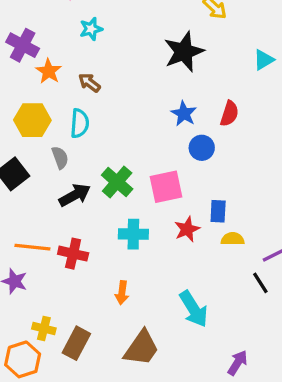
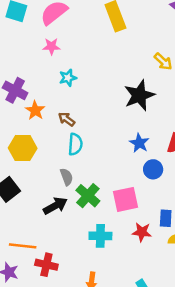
cyan semicircle: (80, 123) -> (75, 144), moved
gray semicircle: (60, 158) -> (67, 177), moved
red star: (187, 229) -> (142, 232), turned 30
red cross: (73, 254) -> (46, 265), moved

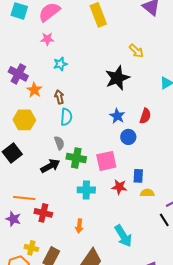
brown arrow: (67, 119) -> (59, 97), turned 40
green cross: (88, 196) -> (76, 158), turned -30

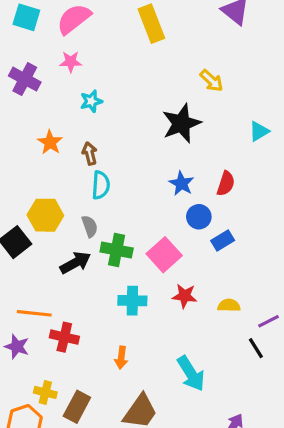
purple cross: (18, 74) -> (25, 79), moved
yellow hexagon: (24, 120) -> (45, 215), moved
pink square: (106, 161) -> (164, 255), turned -30
blue rectangle: (138, 176) -> (223, 240), moved, turned 56

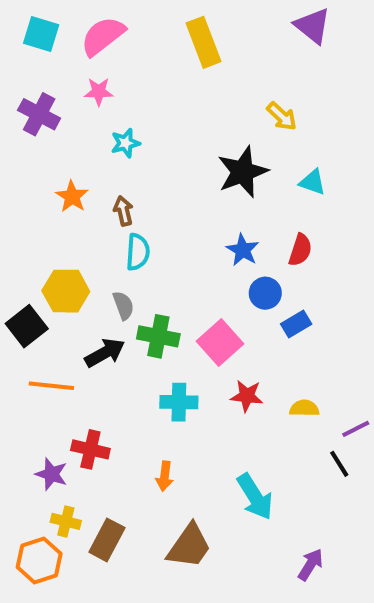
cyan triangle: (259, 131) -> (313, 182), moved, turned 50
orange line: (34, 313) -> (51, 386), moved
purple star: (17, 347) -> (51, 474), moved

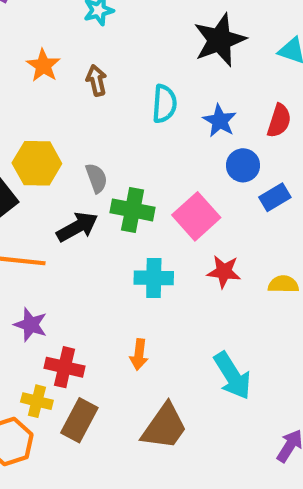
cyan semicircle: (138, 252) -> (164, 104), moved
red cross: (90, 449) -> (65, 367), moved
purple star: (51, 474) -> (31, 325), moved

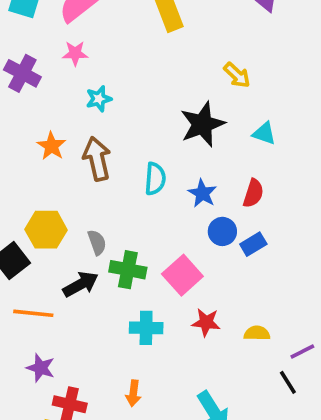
brown arrow: (96, 80) -> (97, 159), size x1.6
blue rectangle: (275, 197) -> (253, 244), moved

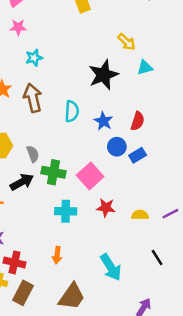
cyan triangle: (264, 133) -> (145, 67), moved, turned -35
purple line: (302, 351) -> (170, 214), moved
black line: (288, 382) -> (157, 258), moved

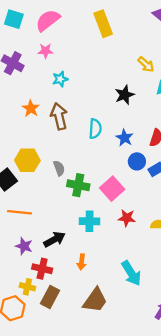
black star: (103, 75) -> (125, 95), size x0.7
black arrow: (22, 182) -> (55, 239), moved

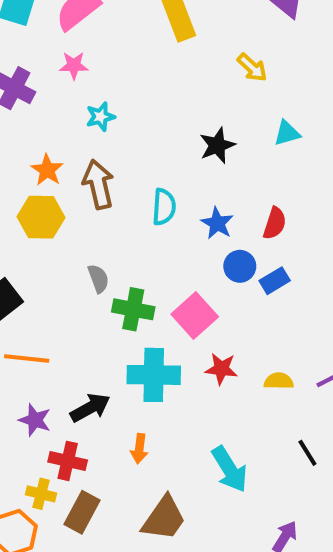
yellow arrow: (146, 64) -> (252, 68), moved
yellow hexagon: (27, 160) -> (41, 217), moved
cyan cross: (90, 221) -> (154, 375), size x1.4

